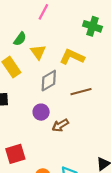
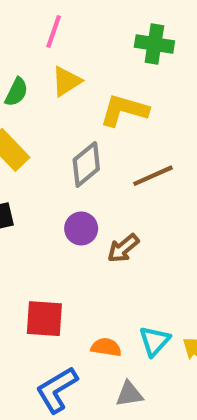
yellow triangle: (38, 52) -> (66, 81), moved, turned 42
red square: (15, 154) -> (44, 319), turned 30

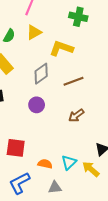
brown arrow: (123, 248) -> (76, 115), moved

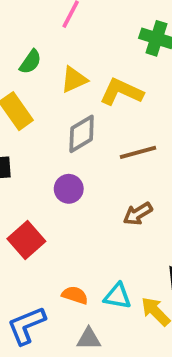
yellow triangle: (34, 32) -> (74, 79), moved
red square: (16, 148) -> (26, 240), moved, turned 36
cyan triangle: (69, 162) -> (118, 296), turned 49

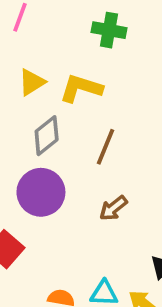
brown line: (138, 152) -> (105, 147), turned -45
purple circle: (69, 189) -> (41, 192), size x1.6

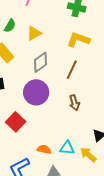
yellow L-shape: (81, 88) -> (78, 40), moved
brown arrow: (113, 208) -> (74, 103), turned -70

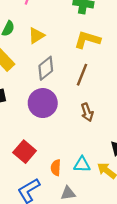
red square: (16, 122) -> (25, 152), moved
orange semicircle: (44, 149) -> (56, 168), turned -96

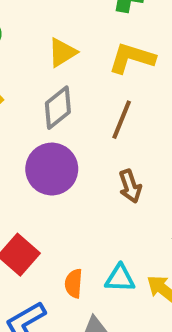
yellow triangle: (36, 36) -> (62, 52), moved

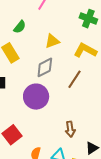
brown arrow: (130, 186) -> (70, 129), moved

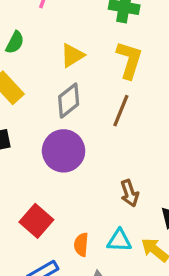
yellow L-shape: (85, 50) -> (129, 60), turned 90

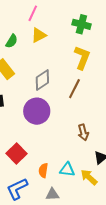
yellow triangle: (72, 55) -> (39, 35), moved
brown arrow: (130, 193) -> (83, 132), moved

